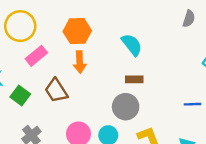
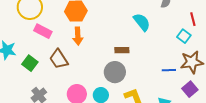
cyan semicircle: (132, 45) -> (142, 22), moved
pink rectangle: (36, 56) -> (43, 31), turned 66

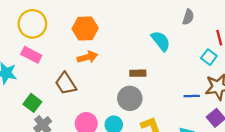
pink rectangle: (43, 31) -> (31, 55), moved
orange arrow: (78, 36) -> (87, 57), turned -102
green square: (30, 63) -> (32, 103), moved

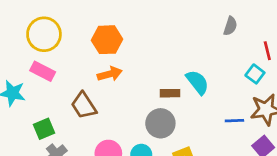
cyan semicircle: (161, 41) -> (197, 82), moved
green square: (32, 103) -> (44, 129), turned 30

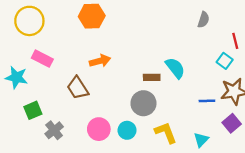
yellow circle: (44, 34) -> (29, 21), moved
orange hexagon: (107, 40) -> (92, 16), moved
green square: (44, 129) -> (33, 110), moved

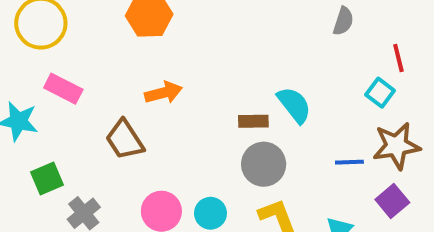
gray circle: (143, 103) -> (264, 164), moved

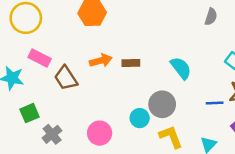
brown rectangle: (253, 121) -> (131, 63), moved
brown trapezoid: (125, 140) -> (66, 78), moved
cyan circle: (210, 213) -> (140, 118), moved

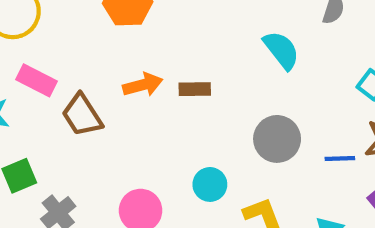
cyan semicircle: (181, 68) -> (281, 50), moved
gray circle: (162, 104) -> (277, 139), moved

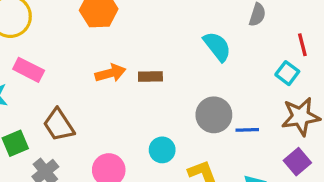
brown trapezoid: (82, 115) -> (59, 125), moved
blue line: (340, 158) -> (247, 130), moved

